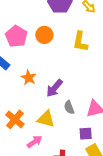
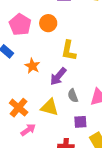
yellow L-shape: (80, 42) -> (69, 51), moved
purple square: (86, 134) -> (80, 122), moved
pink arrow: (35, 142) -> (28, 130), moved

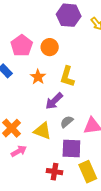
orange star: (32, 66) -> (38, 77), moved
gray semicircle: (73, 96) -> (67, 122), turned 64
purple square: (80, 122) -> (71, 149), size x1.5

